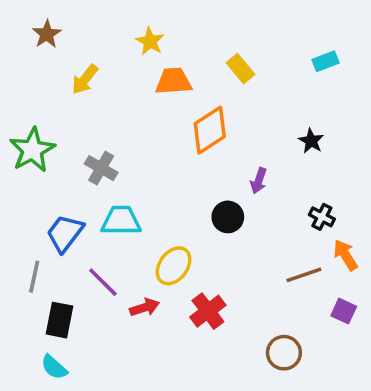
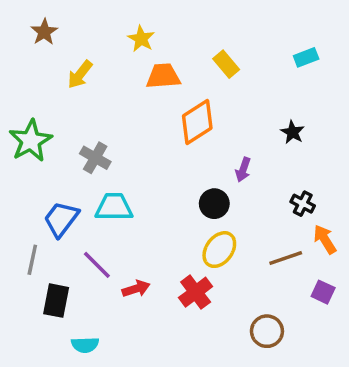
yellow ellipse: (174, 266) -> (219, 250), moved
cyan semicircle: (54, 367) -> (85, 345), moved, turned -44

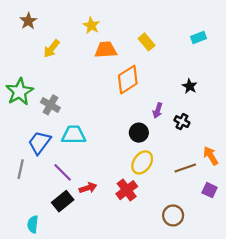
gray cross: (95, 158) -> (50, 105), moved
black cross: (303, 204) -> (182, 122), moved
black rectangle: (56, 301) -> (63, 201), moved, turned 40
cyan semicircle: (85, 345) -> (33, 224), moved, turned 98

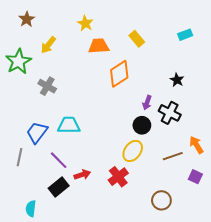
green star: (20, 92) -> (18, 61), moved
gray cross: (50, 105) -> (47, 86), moved
black cross: (182, 122) -> (170, 113), size x1.5
black circle: (139, 133) -> (142, 125), moved

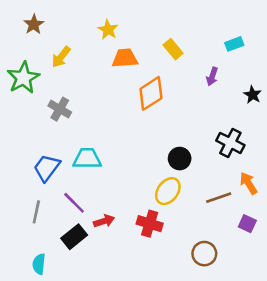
black star: (177, 80) -> (253, 95), moved
purple arrow: (147, 103) -> (212, 76), moved
black cross: (170, 113) -> (230, 143), moved
gray line: (19, 157) -> (36, 212), moved
red cross: (118, 177) -> (150, 224), turned -36

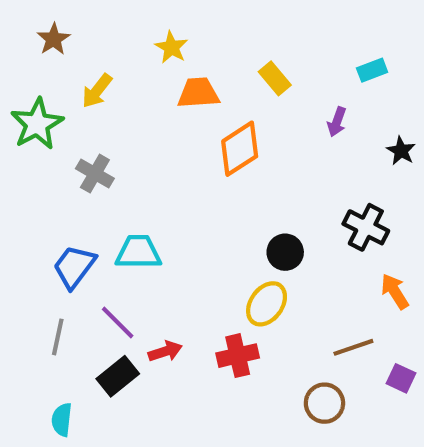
brown line: (219, 198) -> (353, 347), moved
red cross: (150, 224) -> (238, 356), turned -30
purple square: (247, 224) -> (401, 378), moved

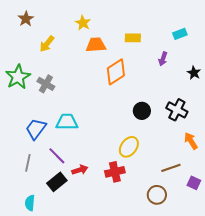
yellow rectangle: (275, 78) -> (133, 38), turned -49
green star: (37, 124) -> (18, 77), moved
black circle: (285, 252) -> (142, 111), moved

